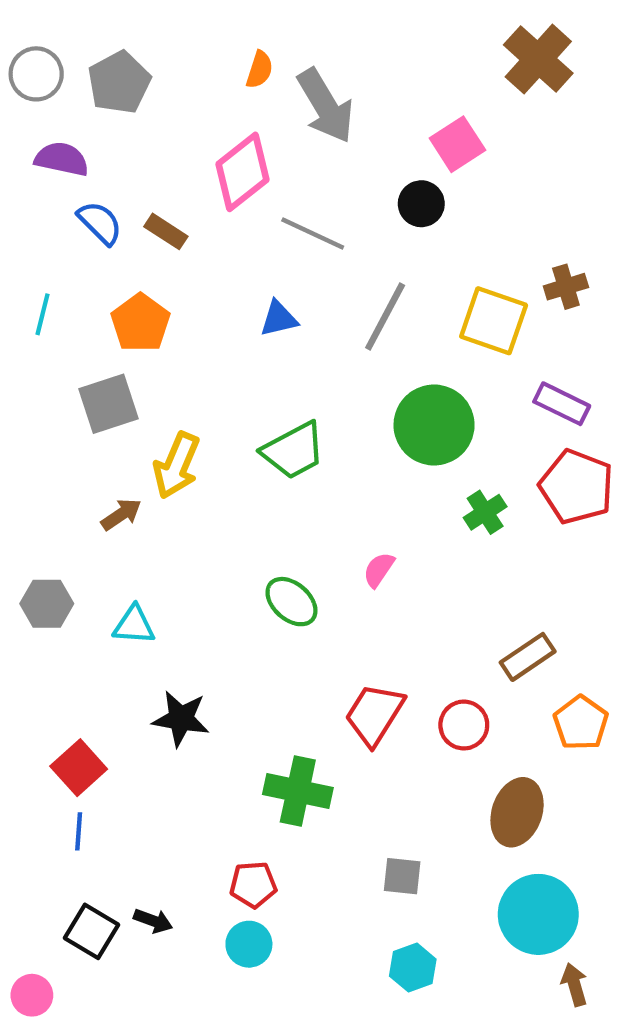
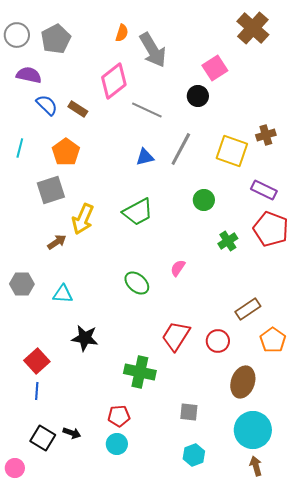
blue triangle: (279, 319) -> (145, 157), moved
green circle: (434, 425) -> (204, 200), size x0.6
brown arrow: (574, 985) -> (256, 466), moved

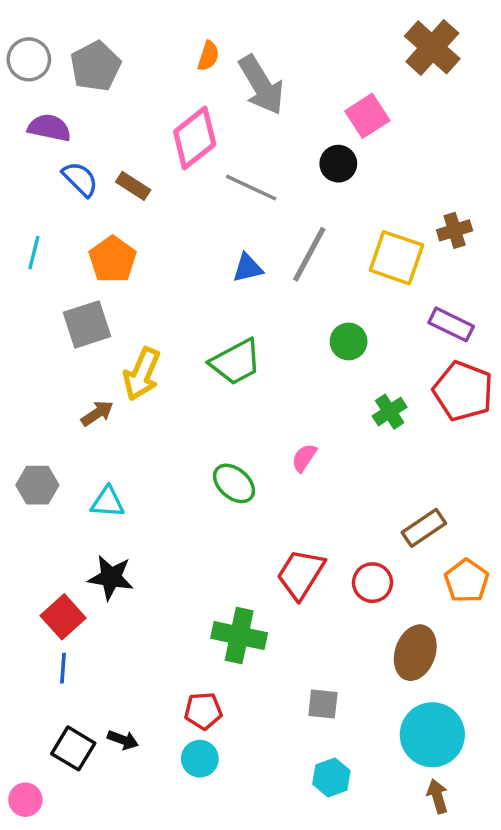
black star: (85, 338) -> (111, 577), moved

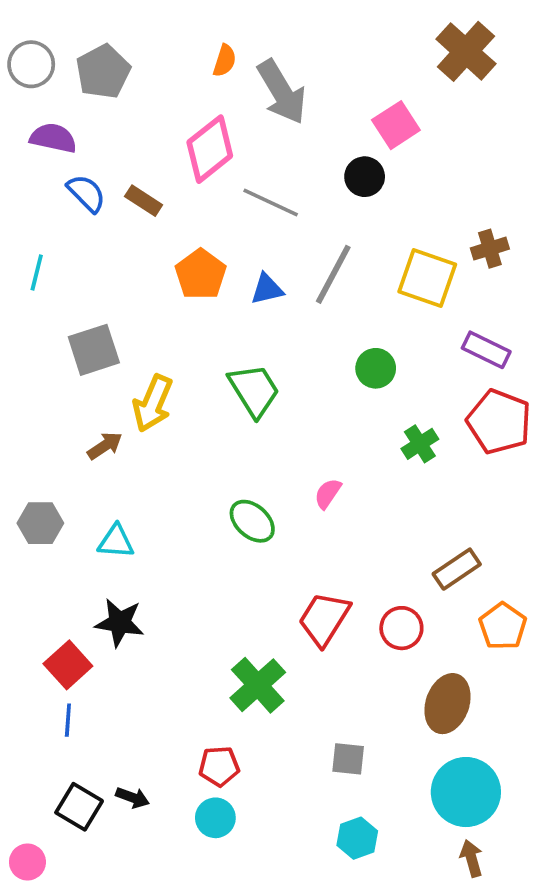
orange pentagon: (113, 259) -> (201, 274), moved
green trapezoid: (236, 362) -> (254, 390), turned -94
green cross: (239, 636) -> (258, 685), turned 36

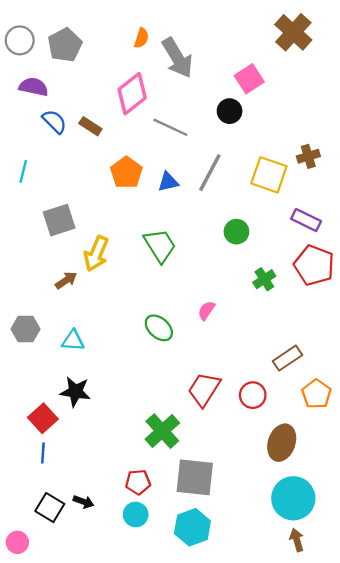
gray square: (348, 759) -> (195, 477), moved, size x1.8
cyan hexagon: (357, 838) -> (192, 527), moved, size x1.4

